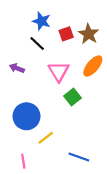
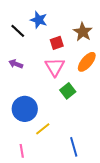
red square: (66, 34) -> (57, 43), moved
black line: (37, 44) -> (18, 31), moved
blue line: (79, 157) -> (74, 147), turned 54

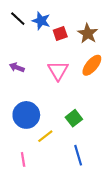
black line: (18, 31) -> (18, 19), moved
red square: (57, 43) -> (60, 33), moved
green square: (68, 91) -> (74, 118), moved

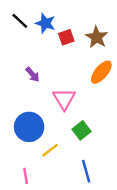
purple arrow: (17, 67) -> (33, 74), moved, turned -152
pink triangle: (58, 71) -> (64, 99), moved

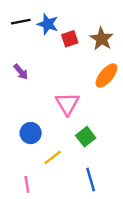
black line: (20, 21) -> (21, 22), turned -54
purple arrow: (33, 74) -> (21, 72), moved
blue circle: (29, 127) -> (31, 133), size x0.7

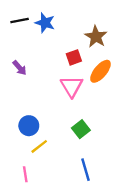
red square: (70, 39) -> (74, 57), moved
pink triangle: (67, 104) -> (72, 86), moved
yellow line: (53, 157) -> (39, 146), moved

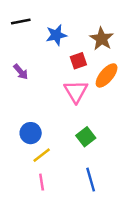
blue star: (45, 23) -> (56, 35), moved, turned -30
pink line: (25, 174) -> (42, 182), moved

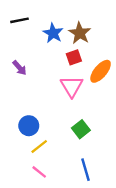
blue star: (56, 35) -> (53, 33), turned -30
brown star: (102, 39) -> (80, 33), moved
pink line: (42, 182) -> (39, 172), turned -42

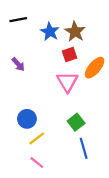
blue line: (85, 170) -> (84, 148), moved

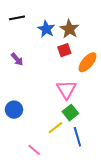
pink triangle: (67, 82) -> (66, 89), moved
blue circle: (27, 119) -> (14, 110), moved
yellow line: (37, 138) -> (55, 128), moved

